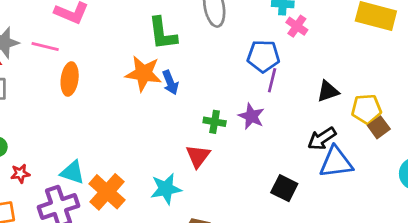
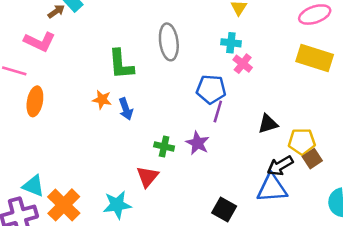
orange star: (144, 73) -> (102, 100), size x0.6
black arrow: (322, 139) -> (280, 166), moved

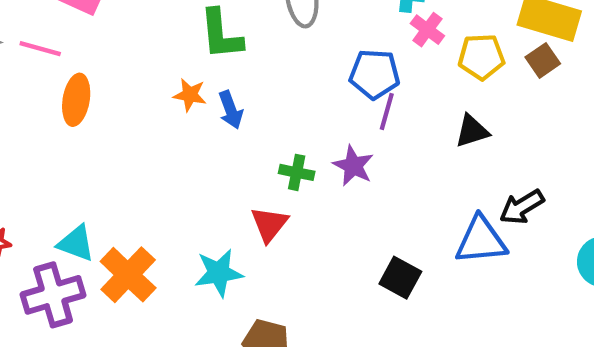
yellow pentagon: (302, 142) -> (481, 57), moved
brown square: (312, 159) -> (543, 60), moved
black arrow: (280, 166) -> (522, 207), moved

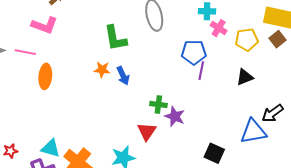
purple star: (353, 166) -> (175, 116), moved

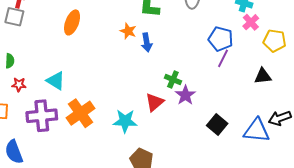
cyan triangle: (51, 148) -> (56, 81), moved
black square: (214, 153) -> (217, 124), moved

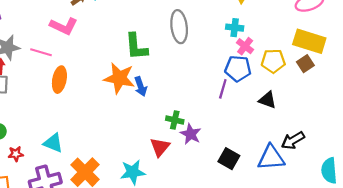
orange star: (128, 31) -> (119, 78), size x1.8
blue pentagon: (221, 39) -> (238, 69), moved
black triangle: (263, 76) -> (267, 100), turned 36

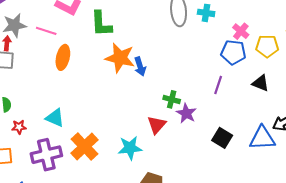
cyan cross: (235, 28) -> (206, 13), moved
green L-shape: (136, 47) -> (101, 24), moved
purple line: (223, 89) -> (218, 85), moved

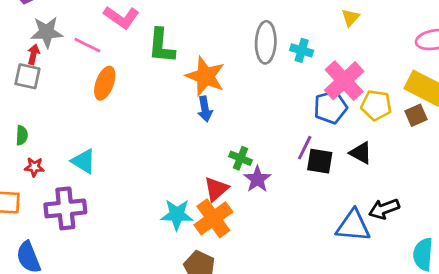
pink cross: (241, 31) -> (344, 81), size x1.8
blue pentagon: (233, 52) -> (330, 107), turned -30
orange star: (120, 58) -> (205, 76), moved
black square: (222, 138) -> (320, 161), moved, turned -30
orange cross: (84, 146) -> (213, 218), moved

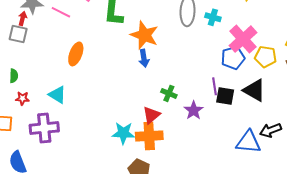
orange ellipse: (105, 83) -> (76, 54), moved
purple line: (305, 148) -> (214, 86), turned -36
black triangle: (361, 153) -> (254, 90), size x1.4
purple star: (257, 179) -> (194, 110), moved
orange cross: (213, 218) -> (149, 136), turned 32

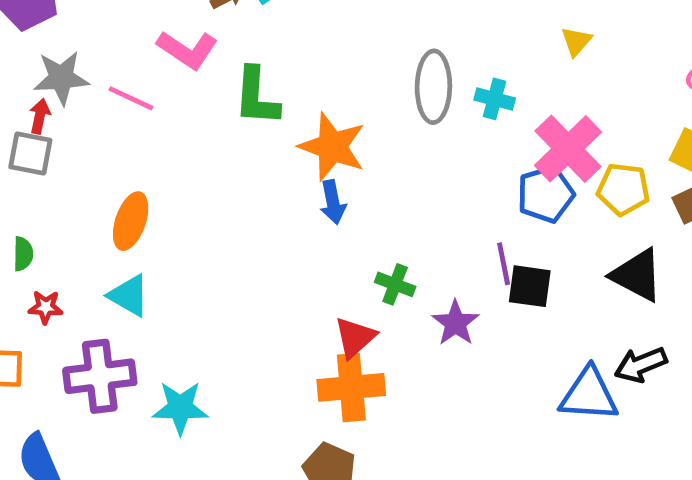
orange ellipse: (76, 54) -> (131, 221), moved
black triangle: (254, 90) -> (637, 275), moved
cyan star: (123, 133) -> (180, 408), moved

